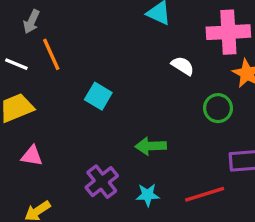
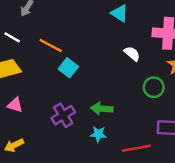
orange line: (51, 54) -> (51, 46), moved, turned -45
purple cross: (102, 182) -> (63, 115), moved
cyan star: (148, 195) -> (98, 134), moved

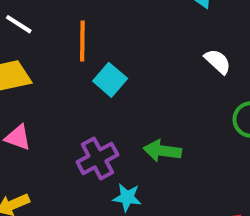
orange line: (51, 46) -> (82, 41), turned 60
cyan star: (98, 134) -> (127, 197), moved

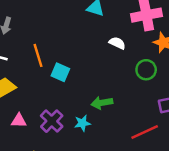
purple cross: (97, 158) -> (52, 121), moved
cyan star: (127, 197) -> (82, 123), moved

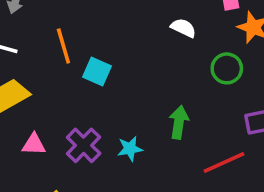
green arrow: (102, 103) -> (179, 122), moved, turned 108

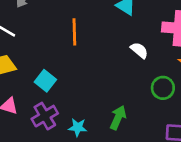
orange line: (63, 46) -> (74, 32), moved
cyan square: (97, 72) -> (45, 81), moved

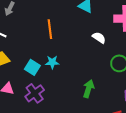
cyan star: (78, 127) -> (52, 62), moved

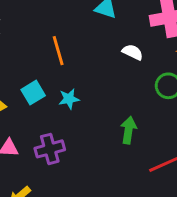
cyan square: (32, 67) -> (33, 93), moved, turned 35
purple cross: (35, 93) -> (50, 149), turned 30

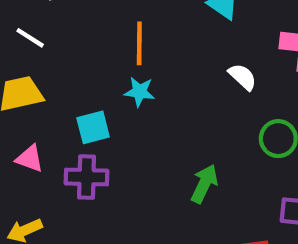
cyan square: (33, 93) -> (93, 127), moved
cyan star: (69, 99) -> (139, 92), moved

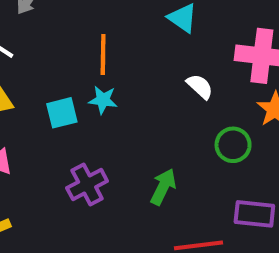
cyan square: (93, 127) -> (62, 113), moved
purple cross: (87, 177) -> (87, 184), moved, turned -30

